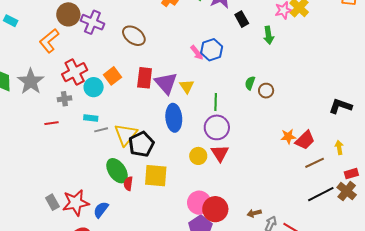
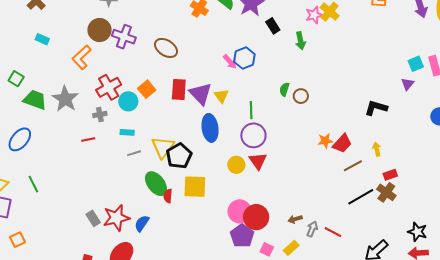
gray line: (101, 130) -> (134, 153), moved

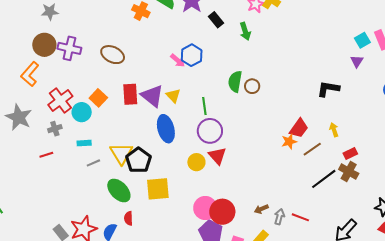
green semicircle: (284, 89) -> (235, 81), size x1.5
orange star: (325, 141) -> (289, 142), moved
red semicircle: (168, 196) -> (128, 218), moved

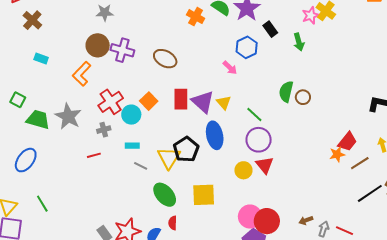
blue hexagon: (192, 55) -> (247, 47), moved
green line: (204, 106) -> (254, 115), turned -42
black pentagon: (138, 160) -> (186, 149), moved
gray line: (93, 163) -> (141, 166), turned 48

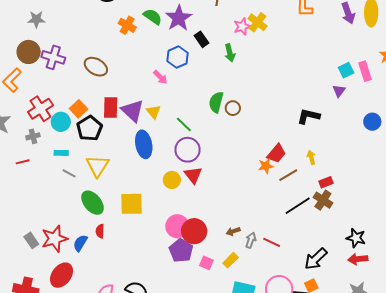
black pentagon: (186, 149) -> (90, 128), moved

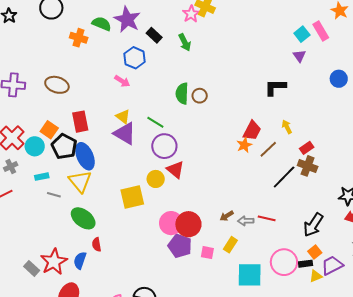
purple triangle: (133, 111) -> (125, 133), moved
blue ellipse: (144, 144) -> (85, 156), moved
yellow square: (131, 204) -> (132, 197), moved
gray arrow: (251, 240) -> (246, 221), turned -98

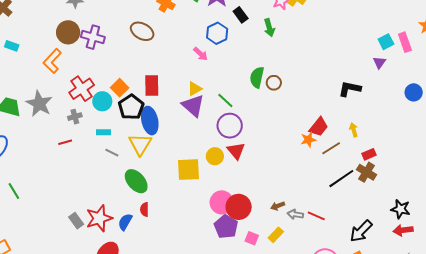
brown ellipse: (57, 85) -> (142, 31), moved
yellow triangle: (123, 116) -> (195, 89), turned 42

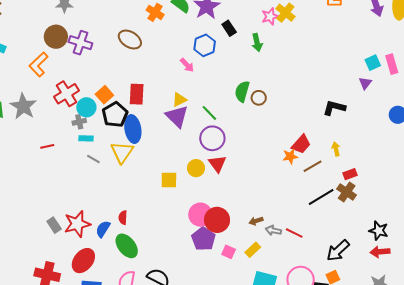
gray cross: (75, 117) -> (79, 122), moved
yellow square: (189, 170) -> (169, 180), size x0.7
green ellipse: (136, 181) -> (127, 246), moved

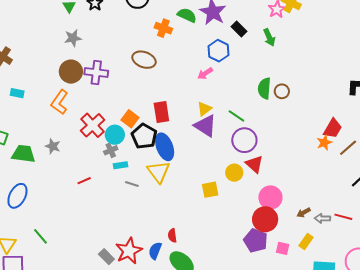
pink arrow: (187, 65) -> (205, 73), turned 112
gray star: (23, 106) -> (53, 146), size x0.6
pink circle: (200, 215) -> (270, 197), moved

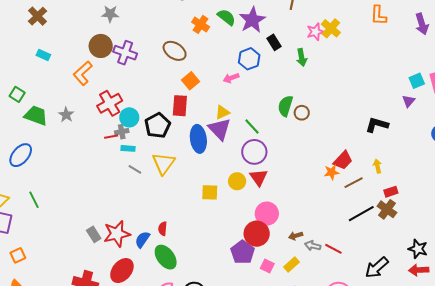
orange square: (130, 119) -> (191, 81), moved
blue ellipse: (165, 147) -> (198, 139), moved
red line: (84, 181) -> (111, 137), moved

